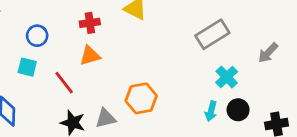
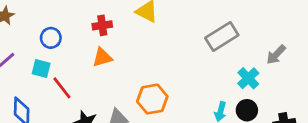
cyan cross: (227, 77) -> (248, 78), moved
red line: (64, 83) -> (62, 88), moved

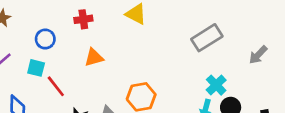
red cross: (102, 25) -> (83, 19), moved
cyan cross: (248, 78) -> (216, 85), moved

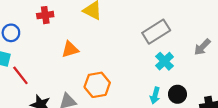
orange triangle: (94, 57) -> (70, 49), moved
cyan cross: (216, 85) -> (164, 61), moved

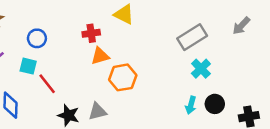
red cross: (45, 15) -> (91, 33), moved
gray arrow: (202, 47) -> (241, 26), moved
orange hexagon: (97, 85) -> (123, 77), moved

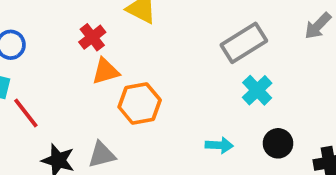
red cross: (91, 33) -> (92, 37), turned -30
cyan arrow: (191, 105) -> (219, 145), moved, turned -102

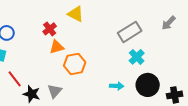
red line: (26, 113) -> (15, 79), moved
black circle: (278, 143) -> (148, 85), size x1.5
gray triangle: (102, 155) -> (55, 91), turned -35

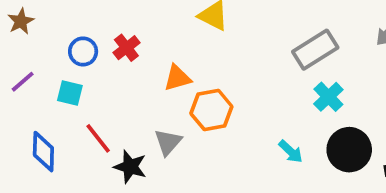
red cross: (50, 29) -> (126, 48), moved
cyan arrow: (117, 86) -> (291, 152), turned 40
gray triangle: (55, 91) -> (168, 142), moved

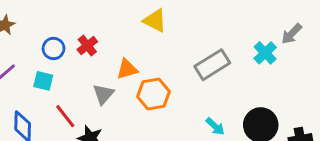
gray rectangle: (315, 50) -> (212, 65), moved
cyan cross: (328, 97) -> (265, 53), moved
gray triangle: (168, 142) -> (103, 94), moved

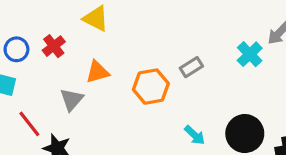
yellow triangle: (155, 21) -> (96, 19), moved
gray rectangle: (212, 65) -> (191, 67), size x0.6
orange hexagon: (153, 94) -> (151, 87), moved

